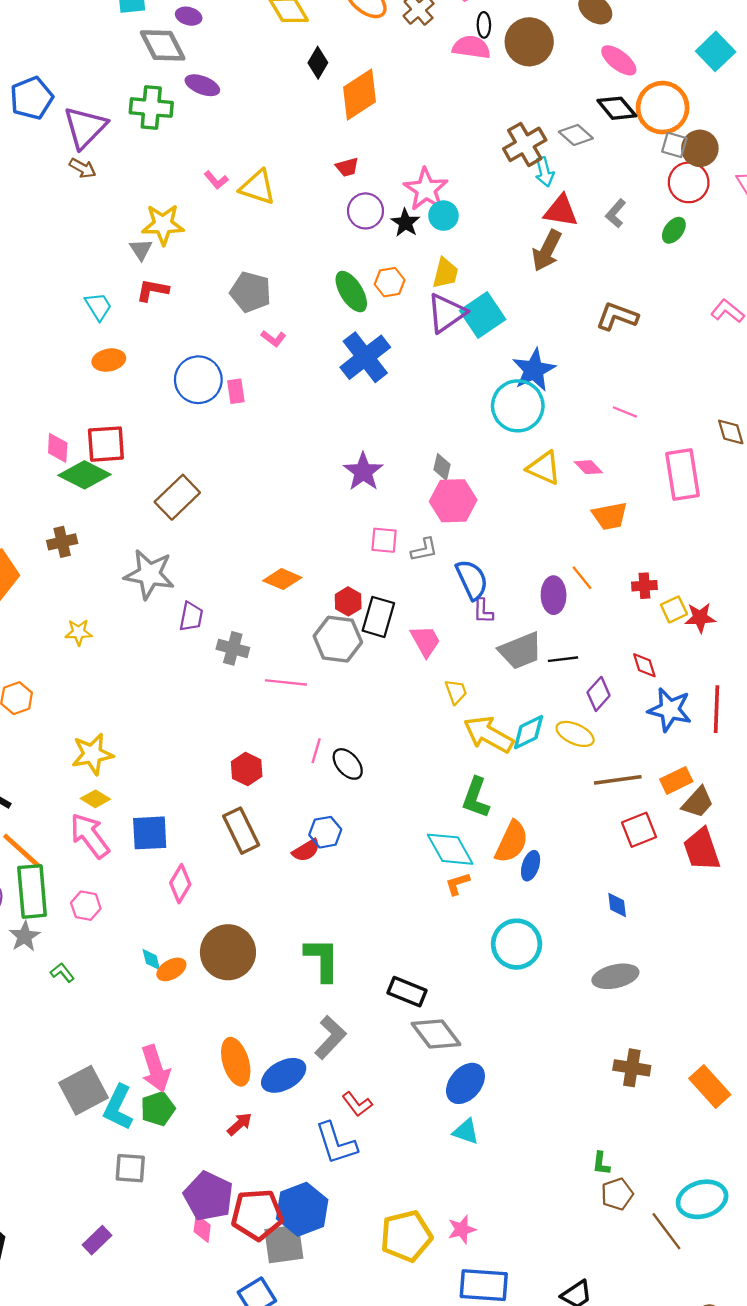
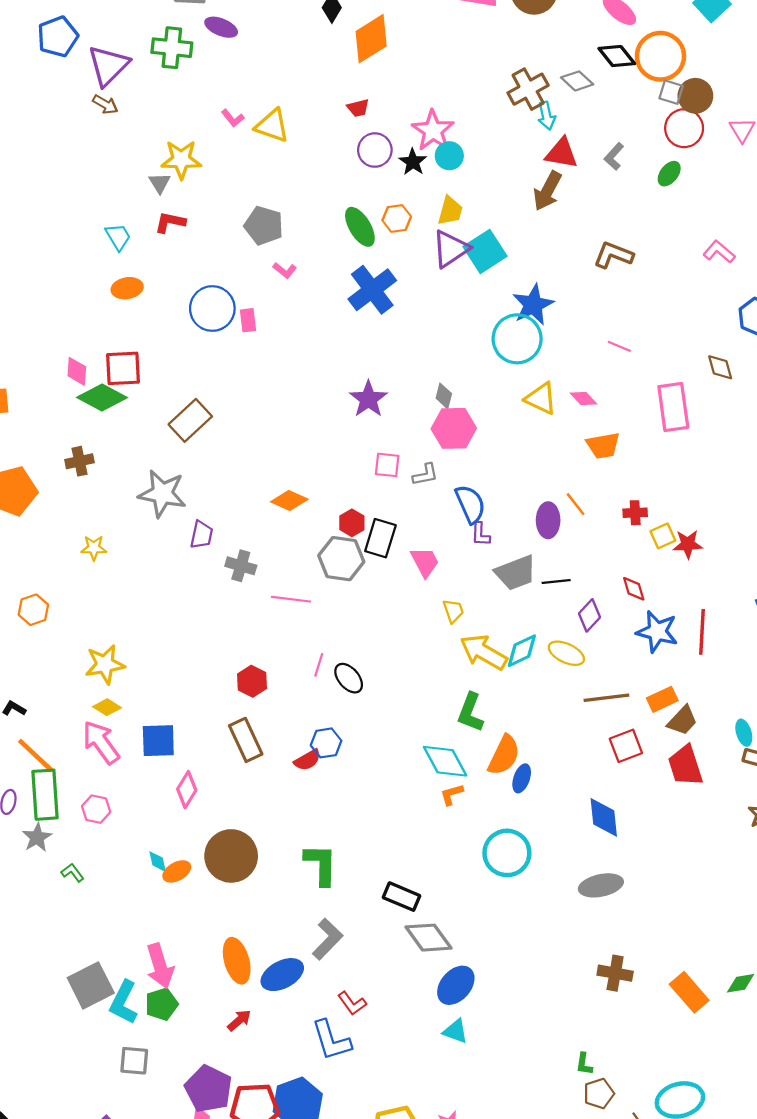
blue diamond: (617, 905) -> (604, 817), size x1.6

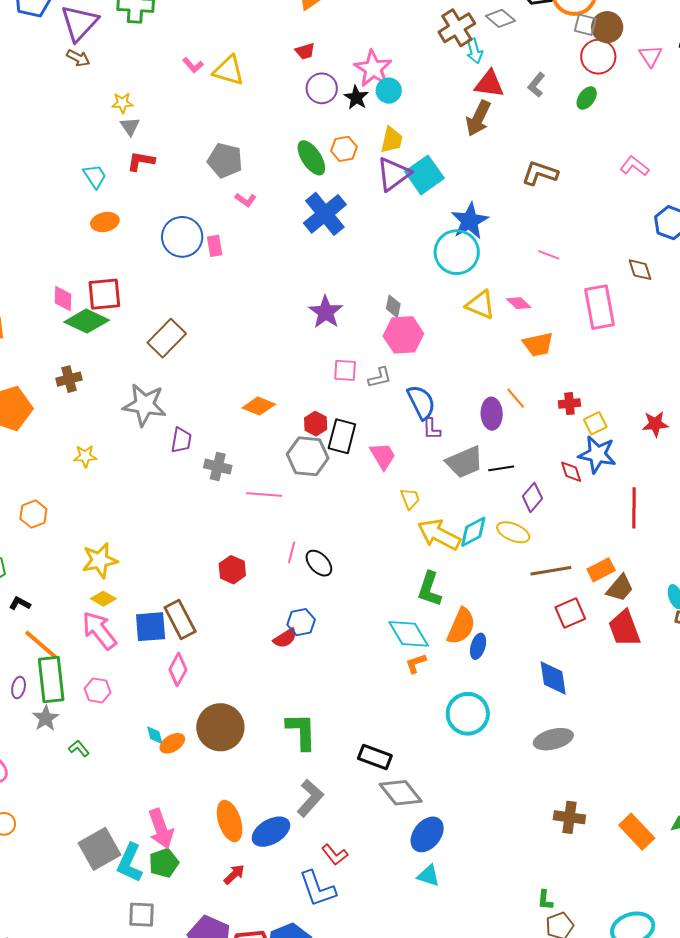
yellow star: (181, 160) -> (122, 103), moved, size x0.6
red star: (688, 544) -> (655, 424), moved
blue star: (657, 632) -> (597, 454), moved
brown rectangle: (246, 740) -> (180, 620), moved

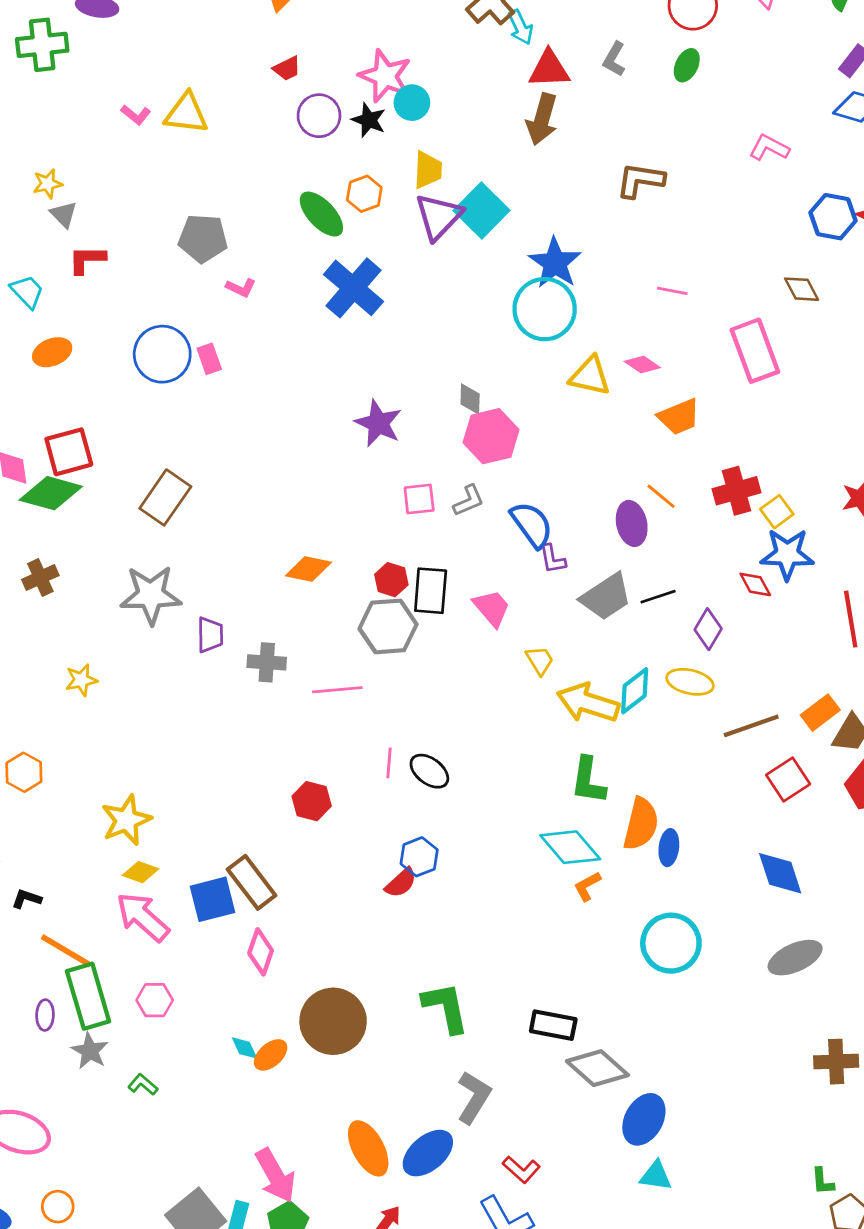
red cross: (569, 404) -> (737, 491), size x1.5

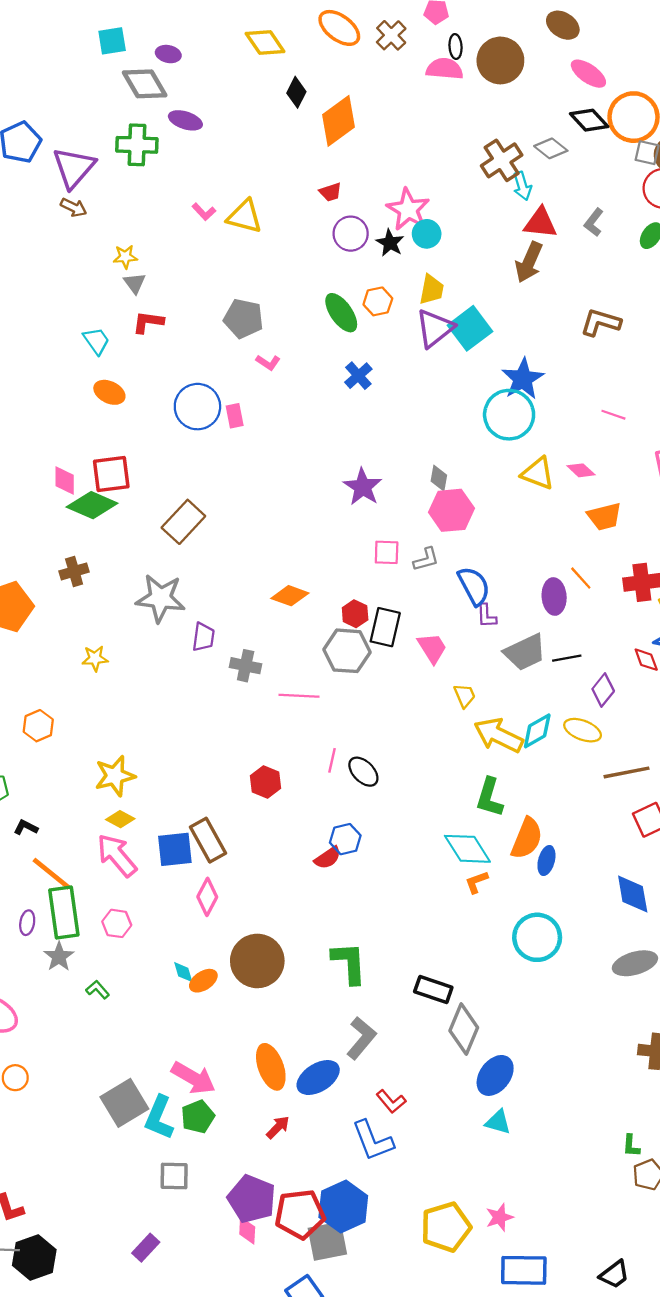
blue cross: (354, 288) -> (358, 376), size x0.6
orange ellipse: (52, 352) -> (109, 392), turned 40
gray diamond: (597, 1068) -> (464, 1029), turned 63
pink arrow: (275, 1176) -> (193, 1078), turned -39

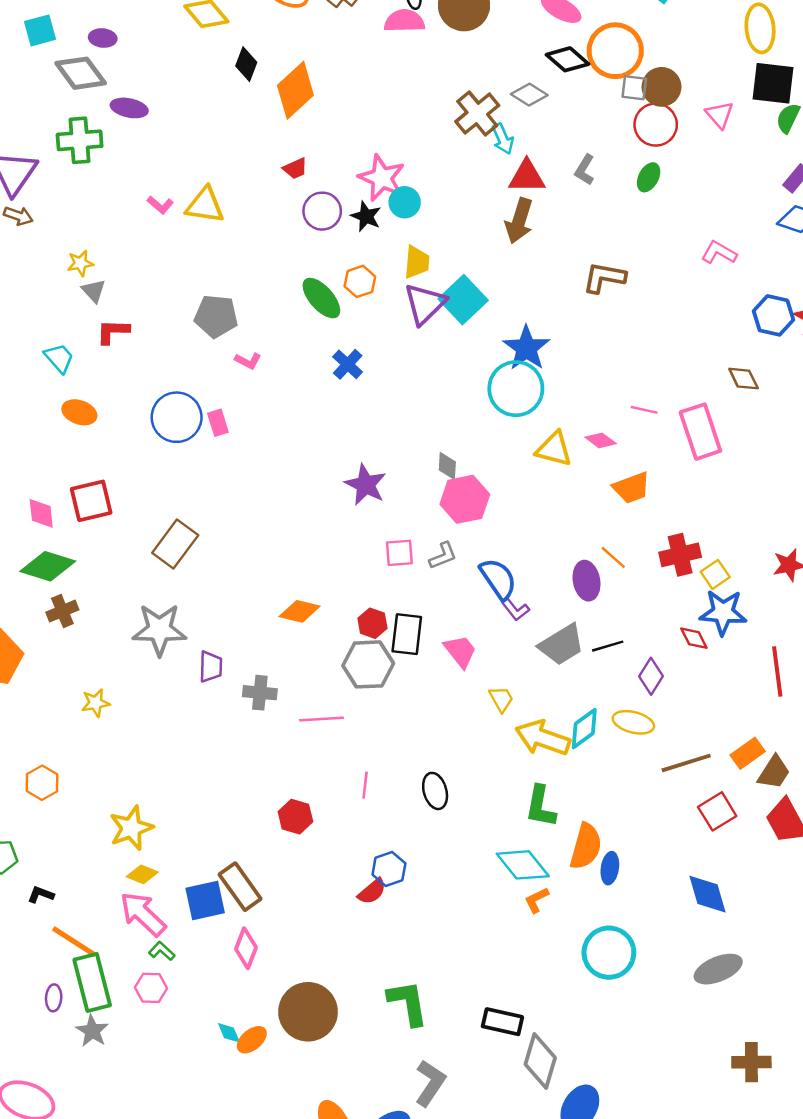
pink line: (613, 415) -> (644, 410), moved
green diamond: (92, 505) -> (48, 566), moved
purple L-shape: (487, 616) -> (515, 610), turned -30
black ellipse: (363, 772) -> (435, 791), moved, turned 36
green L-shape: (98, 990) -> (162, 951), moved

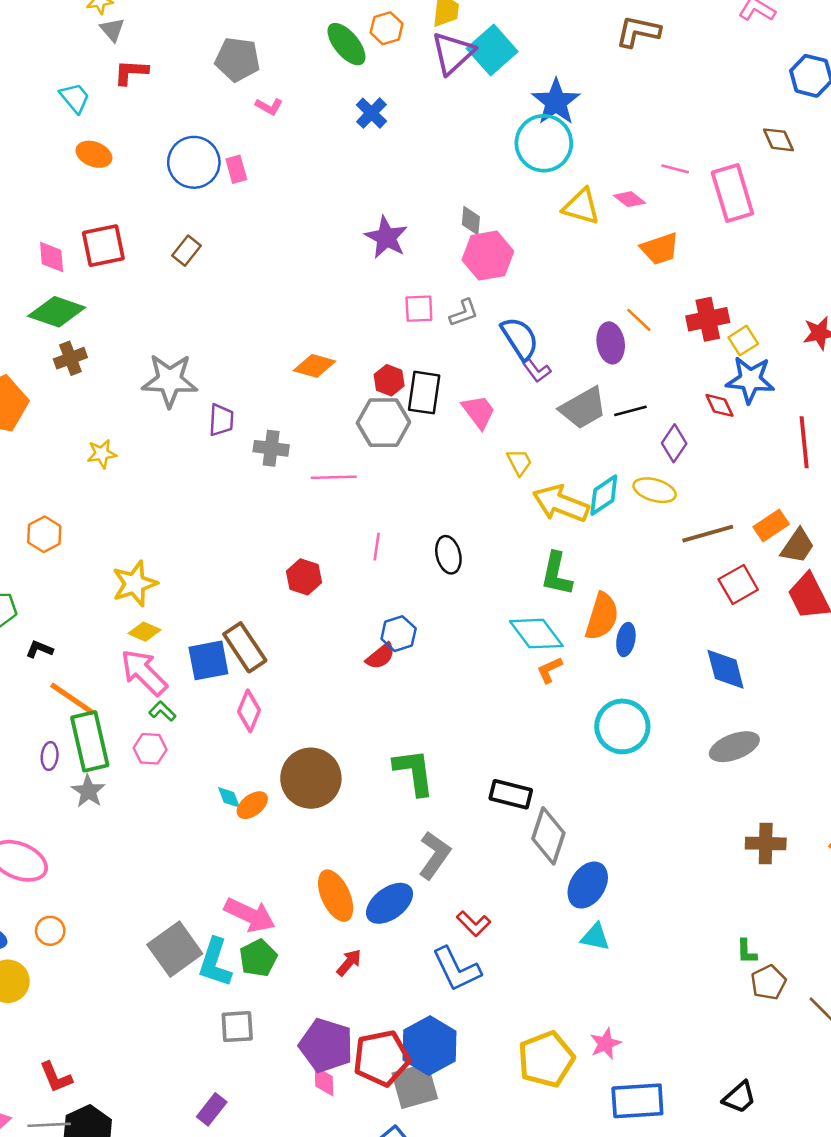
brown rectangle: (175, 544) -> (187, 251), moved, size x0.6

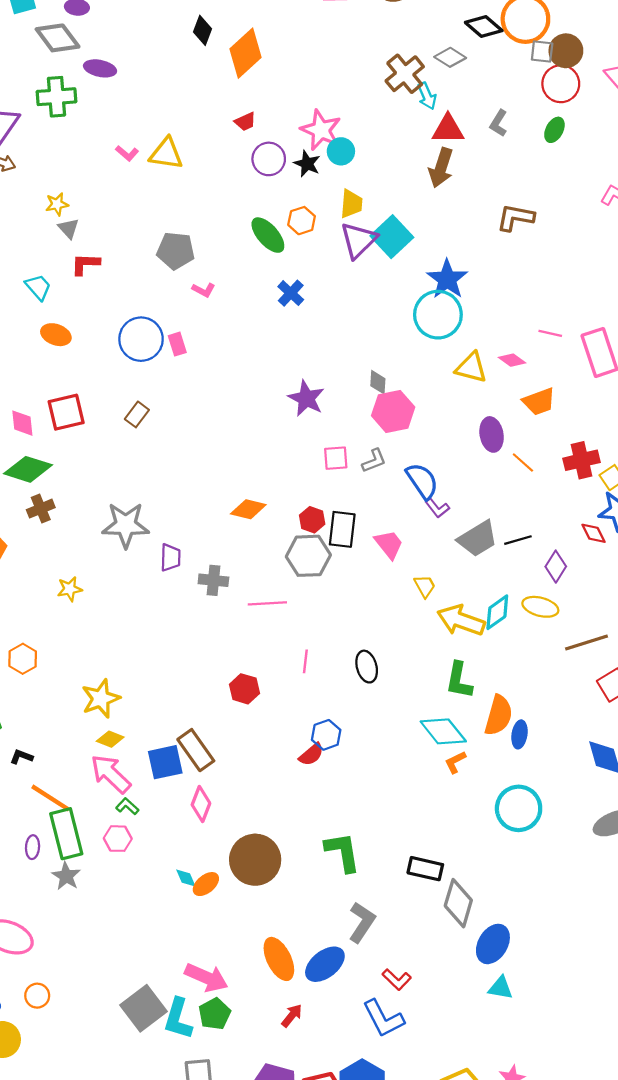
purple ellipse: (611, 343) -> (492, 434), moved

